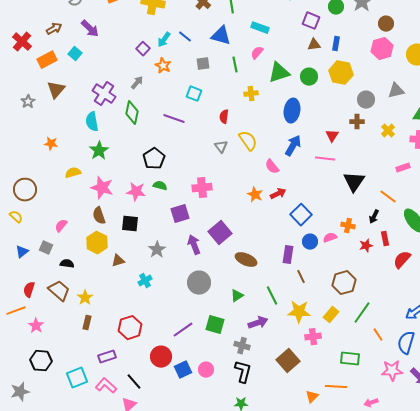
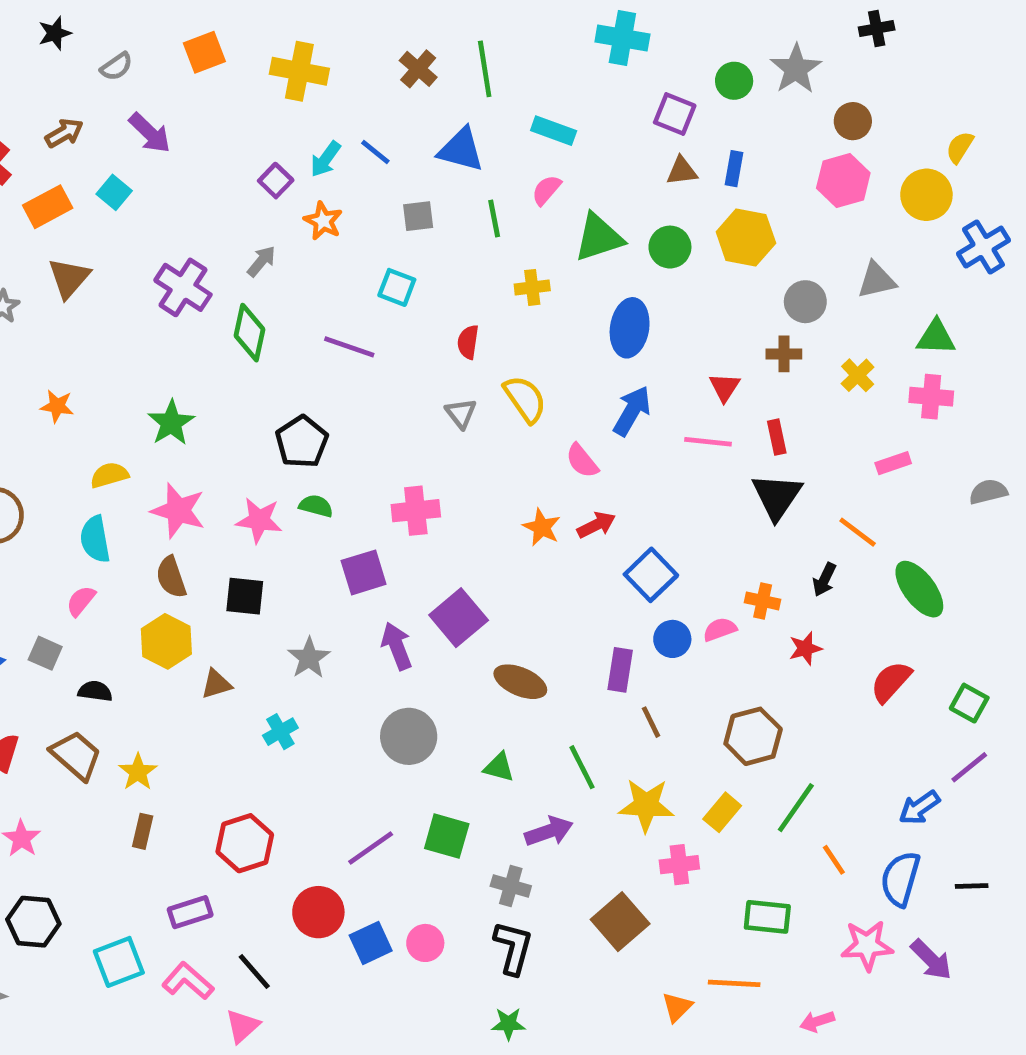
cyan semicircle: (92, 122) -> (95, 539), moved
red rectangle: (385, 239) -> (777, 437), moved
green triangle: (237, 296) -> (499, 767), turned 48

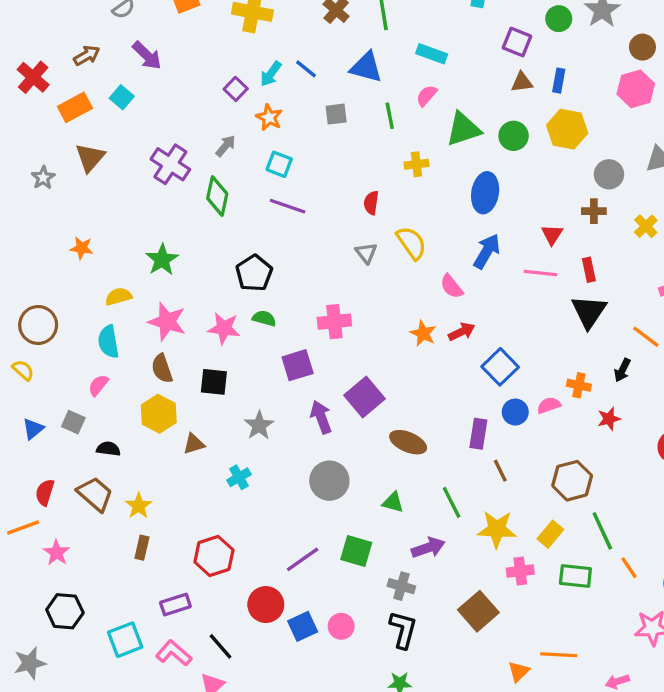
cyan square: (397, 287) -> (279, 164), moved
green line: (796, 808) -> (602, 531), turned -60
green rectangle: (767, 917) -> (575, 576), moved

